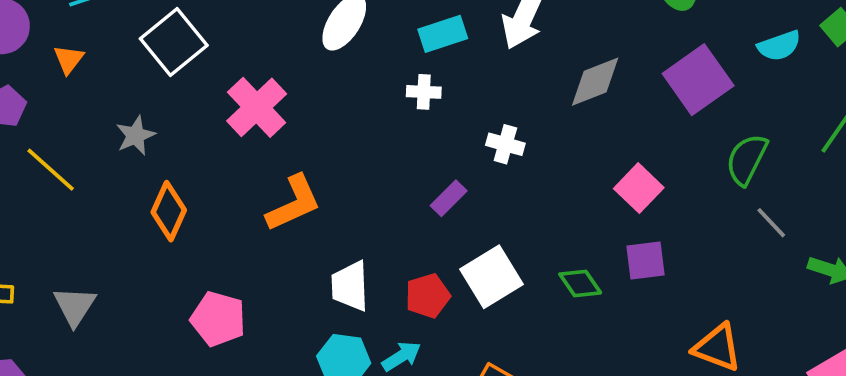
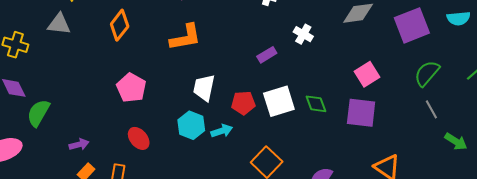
purple square: (646, 261) -> (361, 113), size x1.4
green diamond: (580, 283) -> (316, 104), moved
gray triangle: (75, 306) -> (59, 24), moved, turned 50

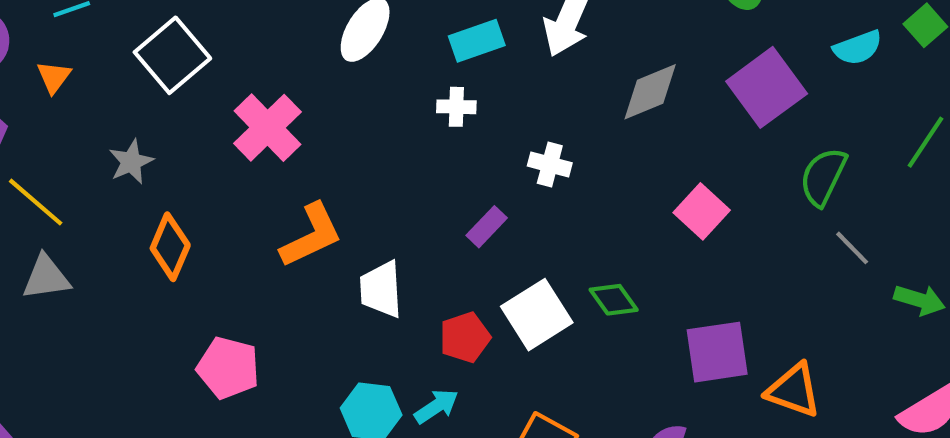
white trapezoid: (204, 88) -> (381, 289), moved
purple square: (361, 113) -> (717, 352), moved

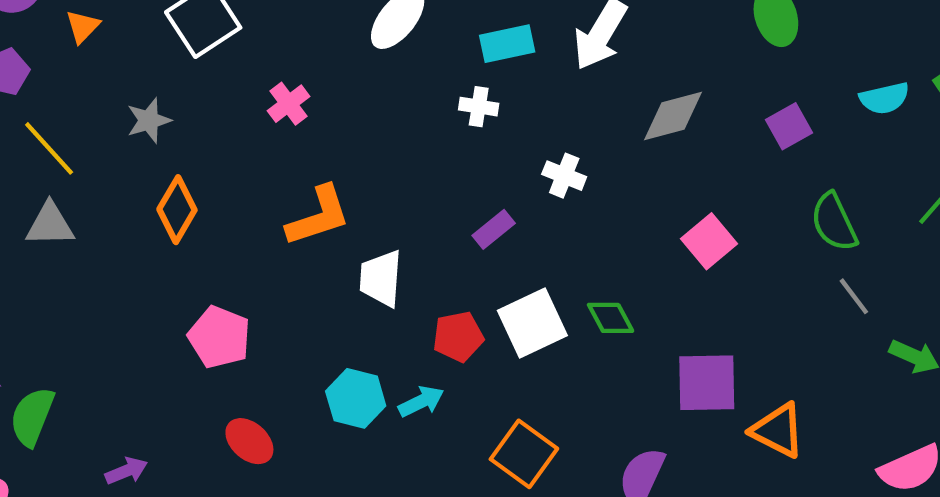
purple square: (767, 87) -> (789, 126), size x0.6
pink cross: (268, 128) -> (289, 104), size x0.6
green semicircle: (823, 177) -> (834, 222), turned -58

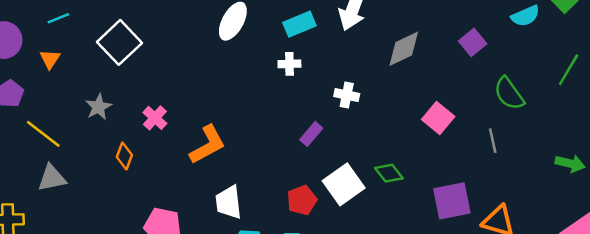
pink cross: (289, 104) -> (155, 118), moved
orange diamond: (177, 210) -> (124, 156), size x0.7
white trapezoid: (381, 278) -> (229, 202), moved
gray line: (854, 296) -> (493, 141), moved, turned 35

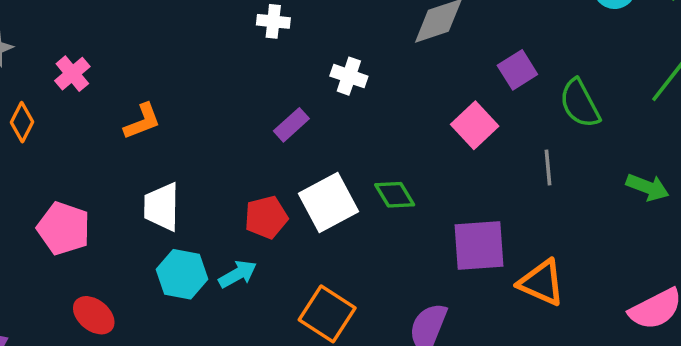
purple square: (473, 42) -> (517, 70), moved
orange L-shape: (208, 145) -> (142, 121), size x0.7
green arrow: (570, 163) -> (647, 187), moved

